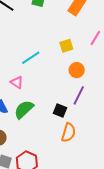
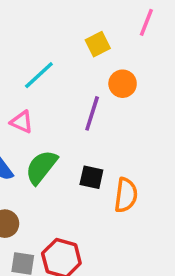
purple line: (79, 95) -> (92, 113), moved
black square: (60, 110) -> (91, 177), moved

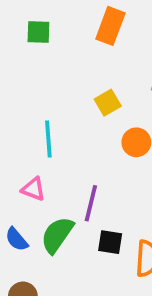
cyan line: (39, 75) -> (48, 139), turned -48
purple line: (92, 113) -> (91, 203), moved

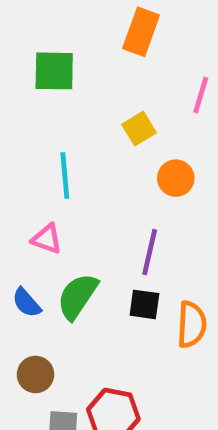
green square: (38, 32) -> (54, 71), moved, size x1.4
purple line: (91, 203) -> (150, 252), moved

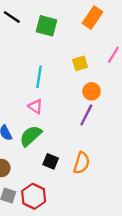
pink triangle: (47, 239) -> (35, 106), moved
purple line: (150, 252) -> (86, 115), moved
black square: (144, 304) -> (51, 161), moved

